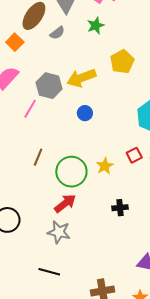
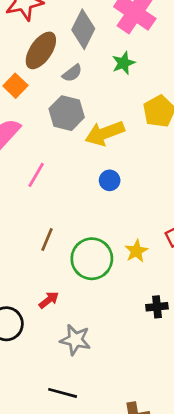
gray hexagon: (49, 86) -> (67, 113), moved
red arrow: (65, 203) -> (49, 300), moved, size x0.7

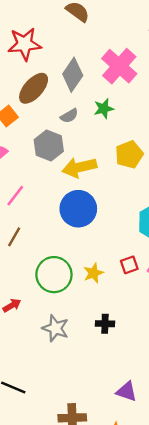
gray semicircle: (72, 73) -> (69, 116), moved
blue circle: (110, 180) -> (78, 209), size x2.0
brown line: (47, 240) -> (14, 237), moved
gray star: (75, 340) -> (55, 328), moved

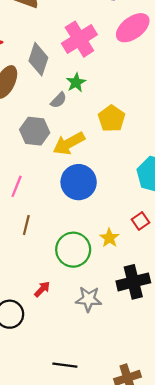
pink cross: (119, 66) -> (79, 39), turned 32
gray semicircle: (69, 116) -> (59, 100), moved
black cross: (105, 324) -> (133, 282), size x1.8

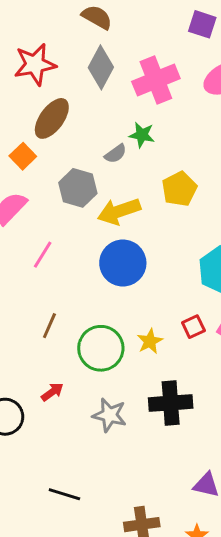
gray diamond: (38, 59) -> (101, 67), moved
green star: (76, 83) -> (142, 135), turned 30
brown line: (26, 225) -> (49, 326), moved

